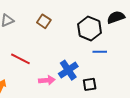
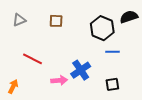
brown square: (44, 21) -> (56, 21), turned -32
black square: (90, 84) -> (112, 84), moved

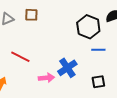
brown square: (56, 21) -> (31, 15), moved

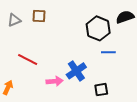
black square: (98, 82) -> (101, 90), moved

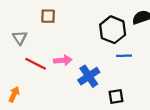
gray triangle: (14, 20) -> (20, 38), moved, turned -40
pink arrow: (55, 81) -> (63, 60), moved

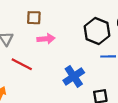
pink arrow: (63, 60) -> (46, 39), moved

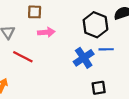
blue cross: (74, 76) -> (84, 58), moved

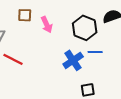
pink arrow: (46, 32) -> (47, 25), moved, turned 70

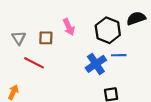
brown square: (25, 15) -> (46, 38), moved

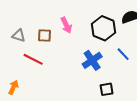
gray triangle: (19, 38) -> (19, 36), turned -40
blue line: (119, 55) -> (123, 54), moved, turned 48

